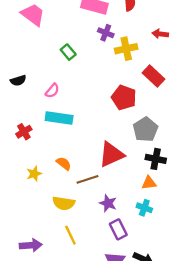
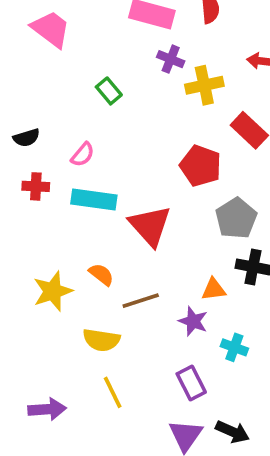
red cross: (24, 132) -> (36, 186), moved, turned 35
red triangle: (111, 154) -> (150, 226), moved, turned -48
yellow star: (34, 174) -> (53, 291), size x1.5
orange triangle: (149, 183) -> (214, 289), moved
purple star: (108, 203) -> (193, 321), moved

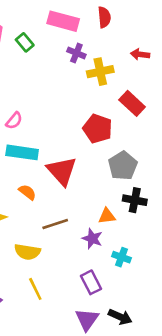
green rectangle: (109, 91) -> (25, 42), moved
orange semicircle: (101, 274) -> (27, 192), moved

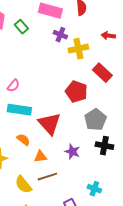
orange triangle: (107, 216) -> (40, 157), moved
brown line: (55, 224) -> (47, 177), moved
purple star: (92, 239) -> (72, 152), moved
yellow semicircle: (27, 252) -> (23, 185), turned 42

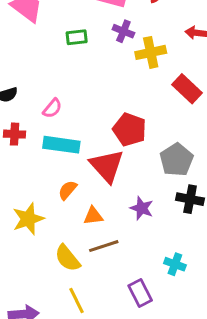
green rectangle: (21, 27) -> (77, 37), moved, turned -56
red pentagon: (76, 92) -> (130, 130), moved
orange semicircle: (23, 140) -> (67, 190), turned -88

